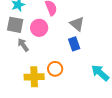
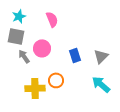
gray triangle: (77, 24) -> (101, 56), moved, turned 35
pink circle: (39, 28) -> (42, 48), moved

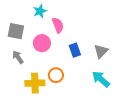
cyan star: (19, 16) -> (40, 11), moved
pink semicircle: (52, 19) -> (58, 25), moved
gray arrow: (24, 56) -> (18, 57), moved

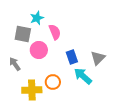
gray square: (16, 31) -> (23, 34), moved
cyan arrow: (101, 79) -> (83, 76), moved

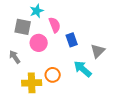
blue rectangle: (72, 57) -> (72, 40), moved

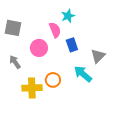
cyan star: (37, 11) -> (68, 16), moved
gray square: (23, 27) -> (13, 28), moved

